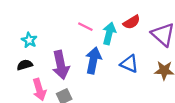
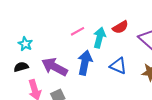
pink line: (85, 27) -> (78, 31), turned -56
purple arrow: (61, 65) -> (55, 67), turned 130

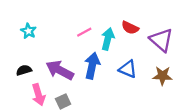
red semicircle: (120, 27) -> (130, 28), turned 56
cyan star: (25, 44) -> (28, 31), moved

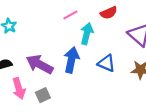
red semicircle: (130, 28) -> (109, 13), moved, turned -49
pink line: (84, 32) -> (70, 15), moved

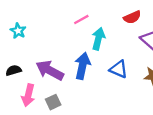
red semicircle: (109, 13) -> (132, 17), moved
pink arrow: (19, 88) -> (28, 95), turned 30

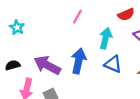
pink line: (81, 20) -> (77, 17), turned -32
cyan arrow: (98, 39) -> (106, 38), moved

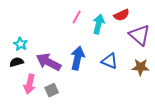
cyan star: (17, 27) -> (21, 44), moved
cyan arrow: (106, 38) -> (99, 24), moved

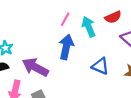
cyan arrow: (99, 24) -> (89, 27), turned -36
blue arrow: (78, 58) -> (66, 47), moved

